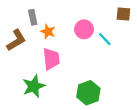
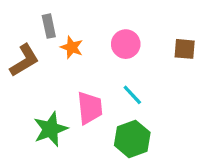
brown square: (123, 14) -> (185, 49), moved
cyan line: (105, 39) -> (132, 95), moved
pink trapezoid: (51, 59) -> (90, 108), moved

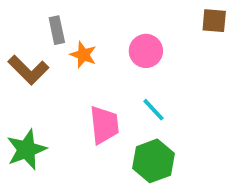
brown square: (185, 49) -> (214, 21), moved
brown L-shape: (24, 60) -> (28, 70), turned 76
green star: (50, 129) -> (26, 150), moved

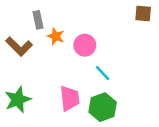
pink circle: (146, 51) -> (85, 45), moved
pink trapezoid: (104, 125) -> (70, 98), moved

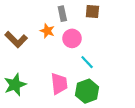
brown square: (143, 13) -> (92, 11), moved
gray rectangle: (38, 20) -> (62, 14), moved

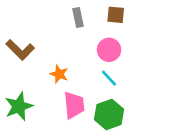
orange star: (47, 31) -> (59, 74), moved
pink circle: (72, 38) -> (109, 50), moved

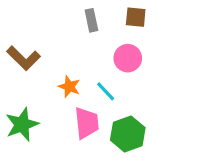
cyan line: (109, 78) -> (106, 91), moved

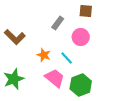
gray rectangle: (91, 20) -> (58, 23), moved, turned 48
pink trapezoid: (87, 123) -> (55, 78), turned -45

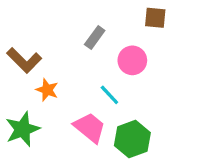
brown square: (86, 11) -> (155, 18), moved
orange star: (44, 55) -> (47, 90), moved

